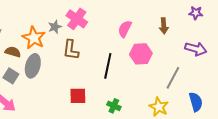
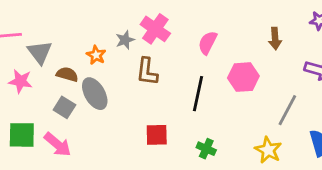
pink semicircle: (125, 29) -> (208, 43), moved
orange star: (34, 38) -> (96, 55), size x0.6
gray ellipse: (33, 66) -> (95, 94), turned -45

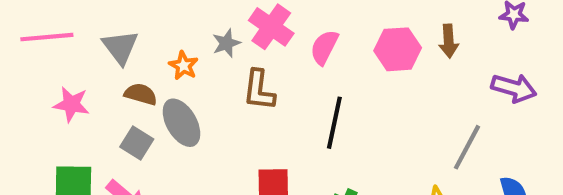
pink semicircle: (208, 43) -> (324, 47), moved
gray triangle: (40, 52) -> (120, 47), moved
pink hexagon: (243, 77) -> (398, 49), moved

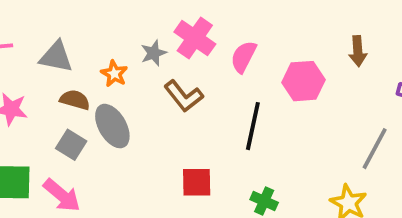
gray triangle: (120, 47) -> (56, 57), turned -42
pink hexagon: (398, 49) -> (303, 81), moved
brown L-shape: (259, 90) -> (184, 96), turned -45

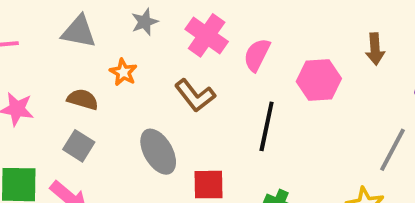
gray star: (154, 53) -> (145, 22), moved
gray triangle: (56, 57) -> (79, 32), moved
gray ellipse: (112, 126) -> (158, 152), moved

